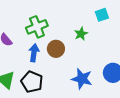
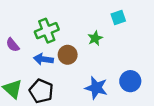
blue arrow: (34, 53) -> (43, 59), turned -90

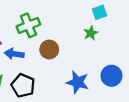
green star: (95, 38) -> (91, 33), moved
blue arrow: (43, 59) -> (14, 54), moved

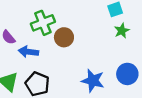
green star: (91, 33) -> (122, 31), moved
brown circle: (49, 49) -> (64, 37), moved

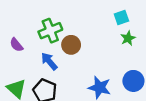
blue arrow: (28, 52) -> (49, 61), moved, turned 42

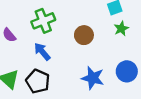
brown circle: (71, 45) -> (84, 35), moved

